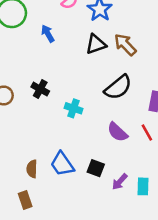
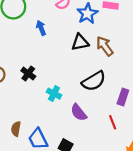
purple semicircle: (117, 132) -> (79, 112), moved
brown semicircle: (32, 169) -> (16, 129), moved

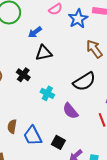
blue arrow: (41, 28) -> (35, 32), turned -104
black triangle: (80, 42) -> (44, 53), moved

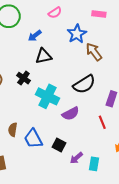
blue star: (78, 19) -> (77, 34), moved
cyan cross: (47, 93) -> (48, 96), size x1.6
purple semicircle: (70, 111) -> (71, 114), turned -78

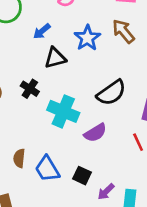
blue star: (77, 34) -> (87, 38), moved
brown arrow: (94, 52) -> (123, 31), moved

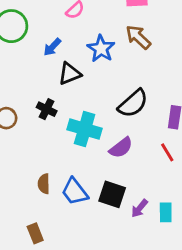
black square: (82, 176) -> (112, 194), size x1.4

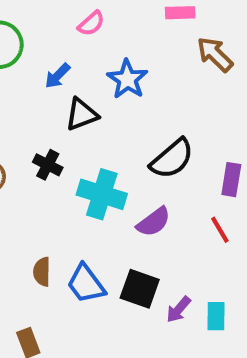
brown arrow: (138, 37) -> (215, 54), moved

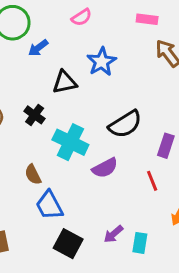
blue arrow: (57, 76) -> (38, 48), moved
brown semicircle: (42, 272) -> (33, 175), moved, turned -36
black square: (140, 289) -> (68, 244), moved

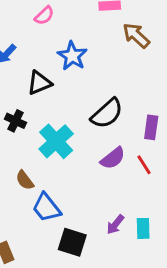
cyan cross: (70, 142) -> (56, 141), turned 32
purple semicircle: (105, 168) -> (113, 158), moved

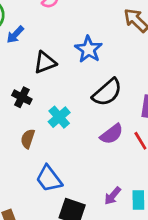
blue star: (72, 56) -> (89, 49), moved
cyan cross: (56, 141) -> (59, 117), size x0.7
brown semicircle: (25, 180) -> (28, 139), moved, turned 54

